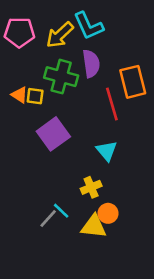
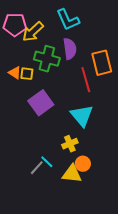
yellow arrow: (60, 35) -> (33, 32), moved
cyan triangle: (107, 151) -> (82, 116), size x1.4

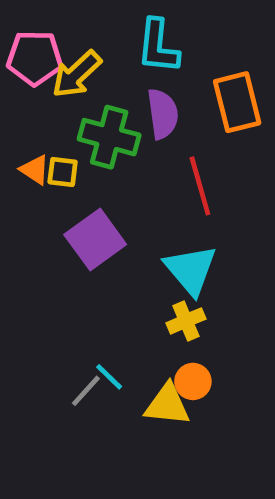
cyan L-shape: (68, 20) -> (158, 46), turned 30
orange rectangle: (102, 63) -> (237, 102), moved
yellow cross: (70, 144) -> (186, 321), moved

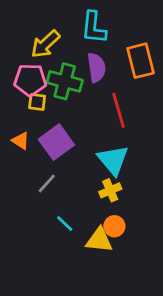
pink pentagon: (35, 58) -> (30, 80), moved
orange triangle: (35, 170) -> (21, 141), moved
gray line: (86, 391) -> (47, 183), moved

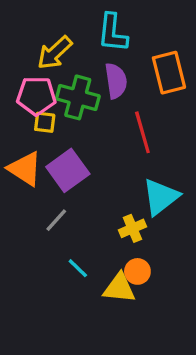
orange triangle: (21, 141) -> (25, 169), size x1.6
cyan triangle: (113, 160) -> (161, 197), moved, turned 32

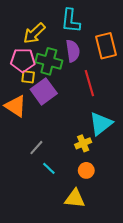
purple square: (68, 170) -> (44, 91), moved
gray line: (56, 220) -> (36, 148), moved
yellow triangle: (119, 288) -> (75, 198), moved

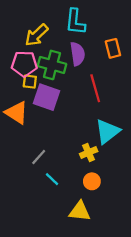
orange rectangle: (106, 46) -> (113, 48), size x0.7
purple square: (44, 91) -> (46, 97), turned -35

